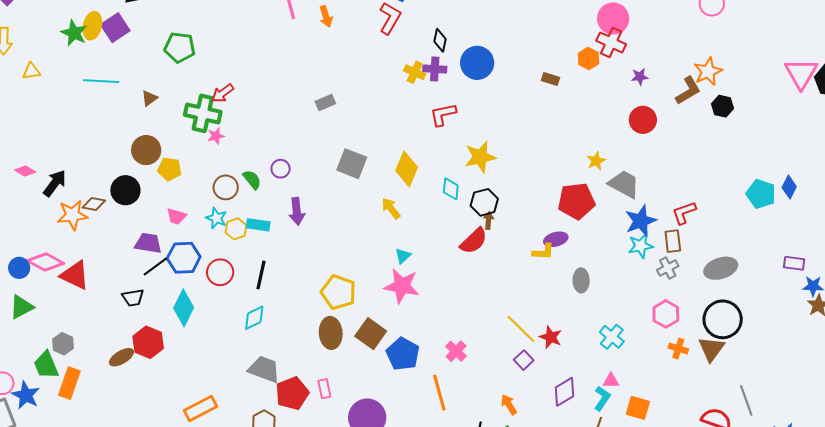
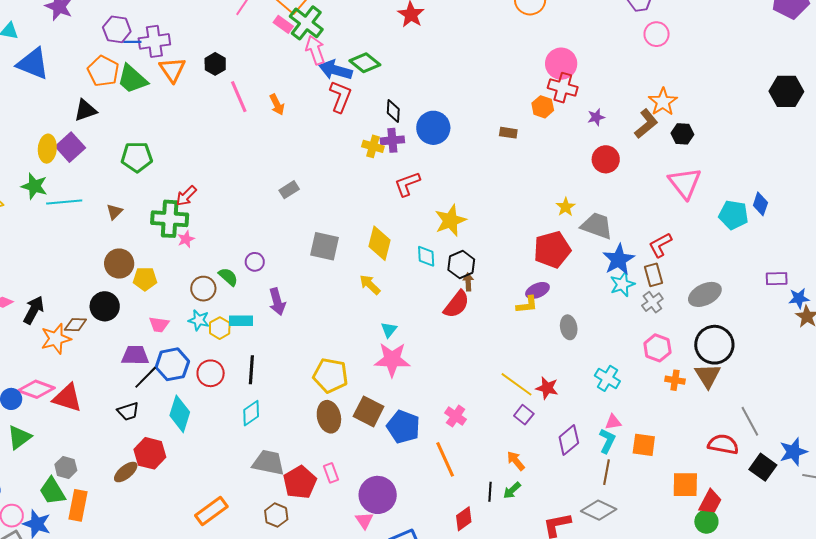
green star: (74, 33) -> (34, 186), moved
pink triangle: (801, 73) -> (685, 183), moved

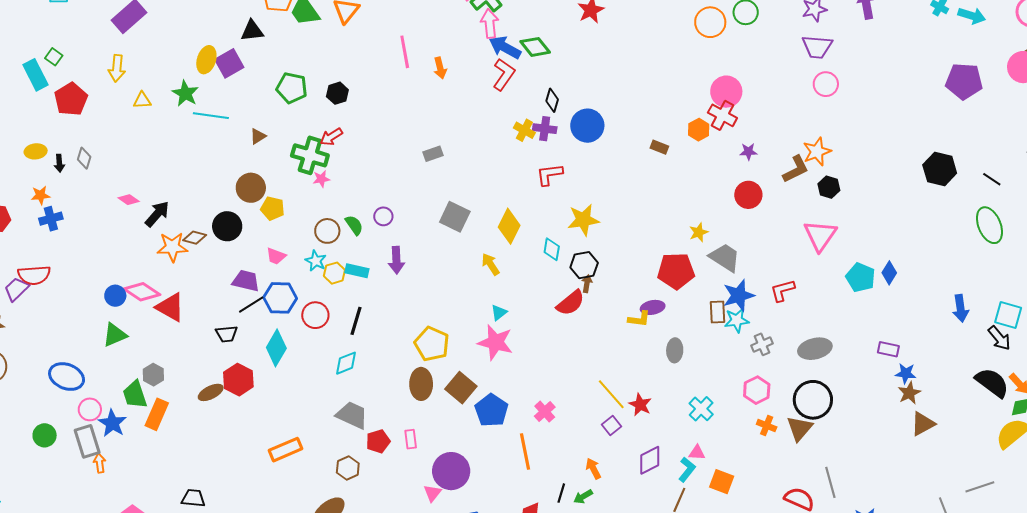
black hexagon: (215, 64) -> (337, 93), moved
brown rectangle: (653, 275) -> (717, 312), moved
red pentagon: (300, 482) -> (378, 441), size x0.7

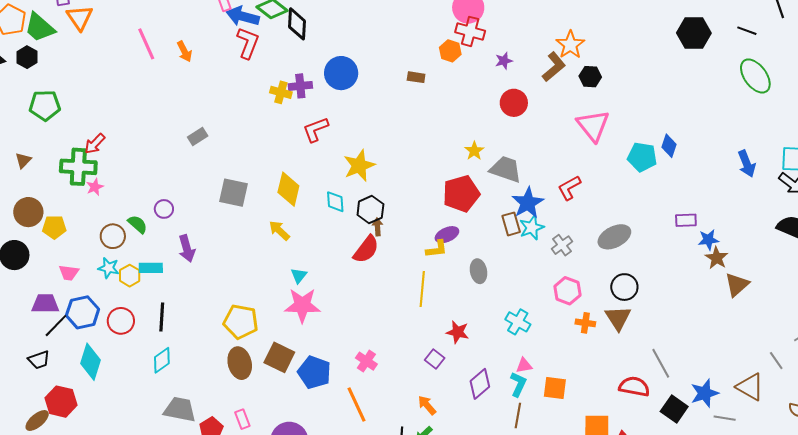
black hexagon: (337, 93) -> (27, 57), moved
black diamond: (552, 100) -> (297, 24), moved, size x1.4
yellow line: (611, 394) -> (422, 289), moved, turned 60
black circle: (813, 400) -> (624, 287), size x0.7

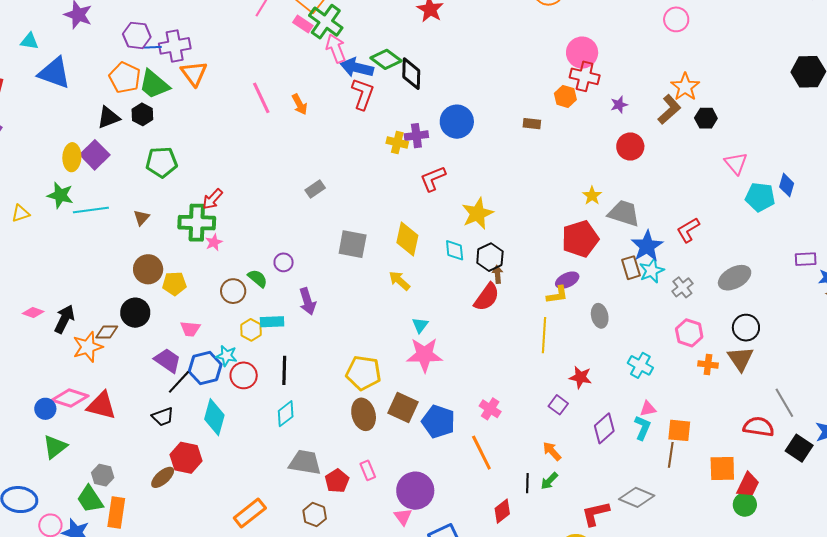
pink triangle: (593, 126) -> (736, 163), moved, size x0.7
cyan star: (109, 268) -> (227, 356), moved
purple trapezoid: (45, 304) -> (168, 360), turned 36
brown line: (518, 416) -> (671, 455), moved

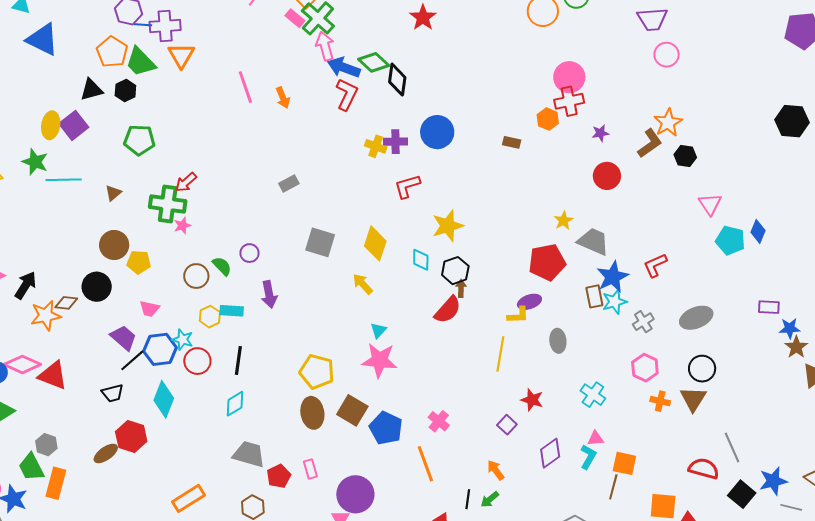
red cross: (585, 76) -> (569, 101), turned -32

